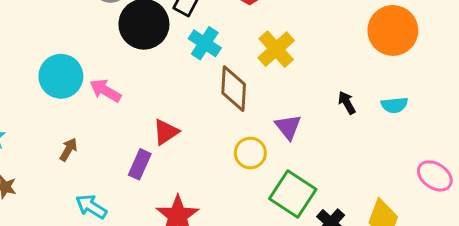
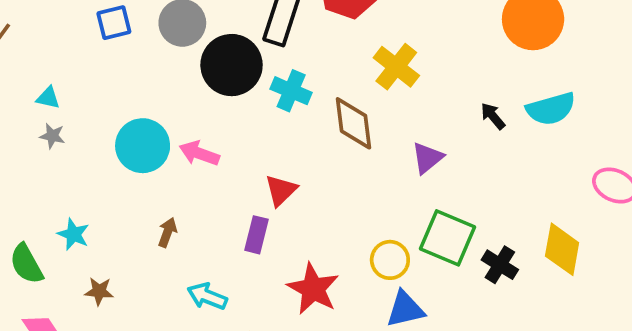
cyan cross: (205, 43) -> (291, 91), moved
cyan semicircle: (394, 105) -> (551, 109), size x1.5
purple triangle: (288, 127) -> (427, 158), turned 40
yellow circle: (250, 153) -> (390, 260), moved

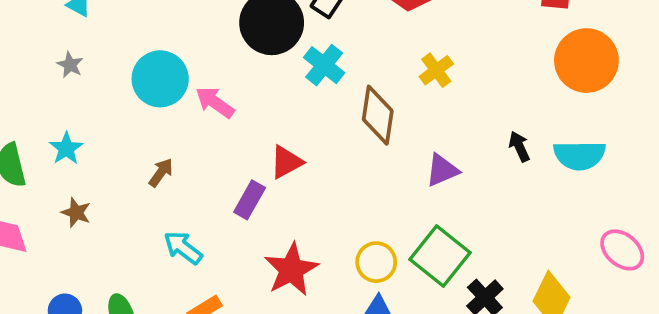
yellow cross: (396, 67) -> (436, 70), size x0.7
gray star: (52, 136) -> (70, 65), moved

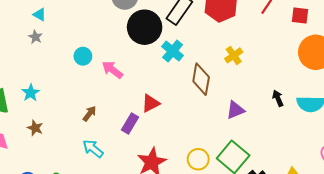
gray star: (70, 65) -> (35, 37), moved
cyan circle: (160, 79) -> (83, 56), size x0.6
brown arrow: (161, 173) -> (89, 114), moved

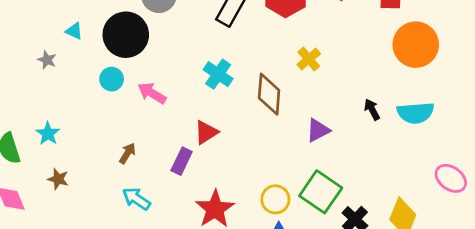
cyan triangle: (40, 15) -> (74, 31), moved
black circle: (145, 27) -> (126, 35), moved
cyan cross: (173, 51) -> (218, 74), moved

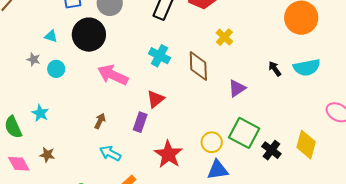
cyan circle: (112, 79) -> (56, 69), moved
pink arrow: (152, 93) -> (113, 75), size x1.4
brown star: (58, 179) -> (47, 155), moved

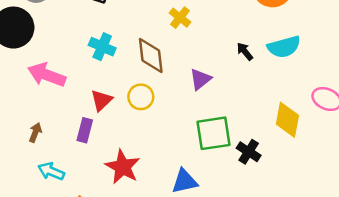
green square: (244, 133) -> (213, 133), turned -32
yellow circle: (212, 142) -> (141, 97), moved
yellow diamond: (306, 145) -> (287, 120), moved

